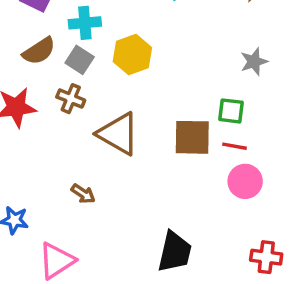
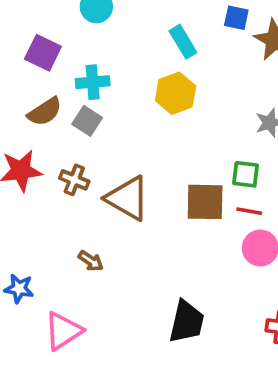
yellow hexagon: (132, 55) -> (176, 93), moved
brown cross: (71, 99) -> (74, 180), moved

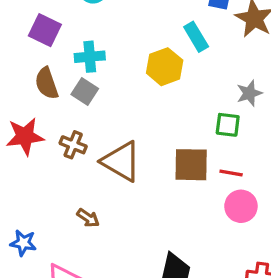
cyan rectangle: (183, 42) -> (196, 37), moved
brown semicircle: (45, 112) -> (47, 83), turned 104
green square: (246, 174) -> (228, 125), moved

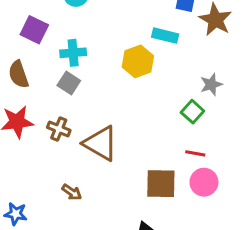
cyan rectangle: (196, 37) -> (165, 36), turned -45
brown semicircle: (47, 83) -> (18, 74), moved
green square: (228, 125) -> (192, 112), turned 35
brown square: (191, 165) -> (161, 184), moved

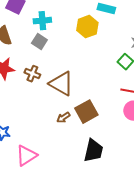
brown square: (161, 184) -> (86, 112), moved, turned -30
brown arrow: (72, 192) -> (63, 118), moved, turned 112

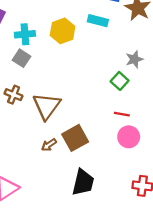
yellow hexagon: (87, 27) -> (63, 31), moved
brown triangle: (61, 84) -> (47, 106), turned 36

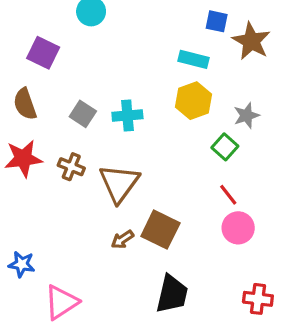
yellow hexagon: (63, 31) -> (194, 101), moved
cyan cross: (25, 34) -> (127, 116), moved
red line: (122, 114) -> (228, 195), turned 42
brown square: (75, 138) -> (160, 230), turned -35

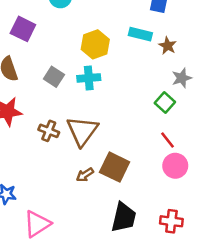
brown star: (251, 41) -> (168, 46), moved, size x0.6
yellow hexagon: (194, 101) -> (95, 44), moved
brown cross: (71, 167) -> (49, 131), moved
red cross: (258, 299) -> (171, 221), moved

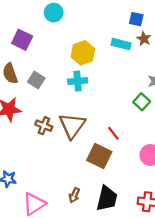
brown star: (168, 46) -> (144, 39), moved
gray square: (54, 77) -> (36, 80), moved
red line: (168, 140) -> (113, 133), moved
brown arrow: (85, 175) -> (74, 195), moved, turned -32

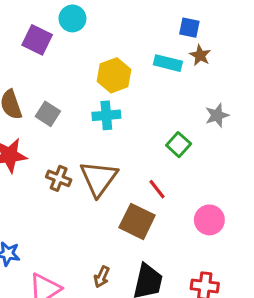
purple square: (22, 40) -> (37, 40), moved
green square: (142, 102) -> (179, 145), moved

